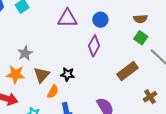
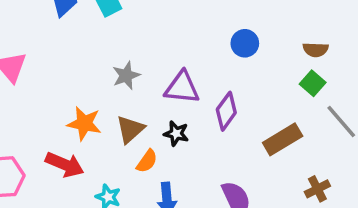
purple triangle: (67, 18) -> (182, 88), moved
purple diamond: (94, 46) -> (226, 111), moved
gray star: (25, 53) -> (126, 75), moved

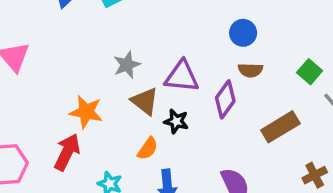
brown semicircle: (316, 50) -> (250, 70), moved
brown triangle: (130, 129) -> (145, 101), moved, turned -40
red arrow: (65, 165) -> (67, 152), turned -87

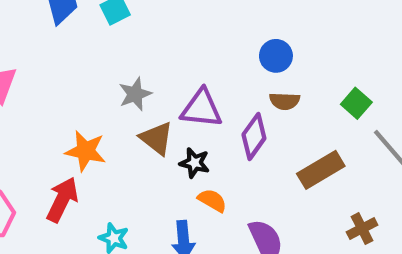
orange semicircle: (148, 149) -> (212, 200), moved, turned -95

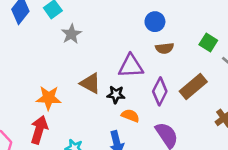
gray star: (135, 94) -> (71, 34), moved
purple triangle: (201, 108) -> (131, 66), moved
purple diamond: (254, 136) -> (160, 91), moved

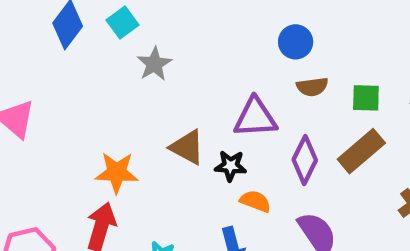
green square: (208, 43) -> (366, 98), moved, turned -30

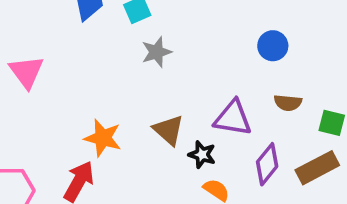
blue circle: (296, 42) -> (273, 46), moved

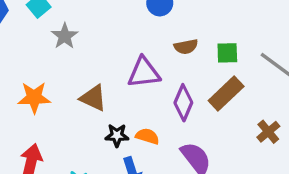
orange star: (103, 138) -> (34, 98), moved
black star: (202, 155) -> (117, 135), moved

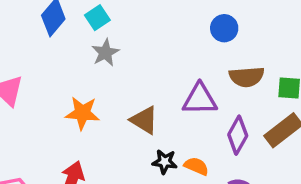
gray star: (65, 36) -> (105, 53), moved
brown semicircle: (186, 47) -> (247, 77), size x1.4

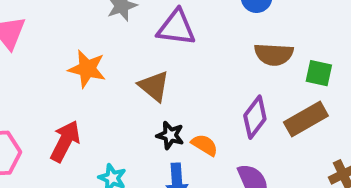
purple triangle: (200, 99) -> (176, 28), moved

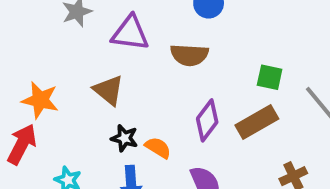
brown semicircle: (274, 54) -> (189, 55), moved
orange star: (87, 69) -> (40, 100), moved

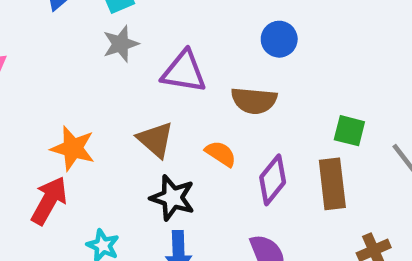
brown rectangle: (257, 122) -> (332, 184), turned -69
black star: (124, 138) -> (172, 198), size x1.4
orange semicircle: (158, 148) -> (221, 154), moved

